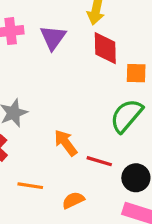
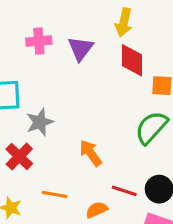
red line: (99, 161) -> (124, 191), moved

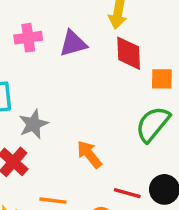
purple triangle: (81, 49) -> (73, 43), turned 40

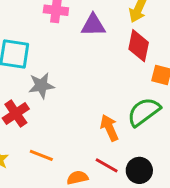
orange arrow: (89, 154) -> (109, 128), moved

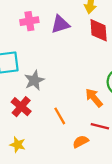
orange line: (41, 155) -> (60, 116), moved, turned 54

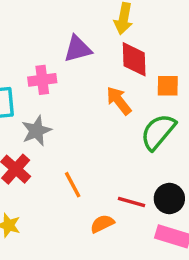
pink cross: (29, 21) -> (42, 80), moved
orange arrow: (94, 98) -> (119, 101), moved

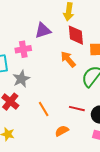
red line: (131, 202) -> (77, 109), moved

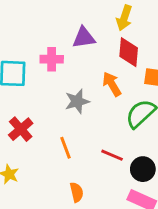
gray star: (21, 79) -> (77, 101), moved
orange semicircle: (62, 131) -> (77, 192), moved, turned 96

